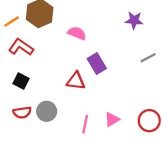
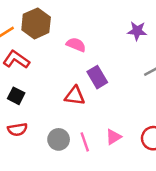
gray circle: (47, 111) -> (59, 139), moved
pink line: (85, 124) -> (85, 142), turned -30

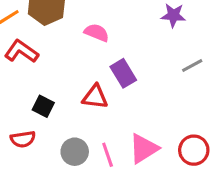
black square: (16, 96) -> (43, 106), moved
pink triangle: (113, 137) -> (144, 149), size x1.5

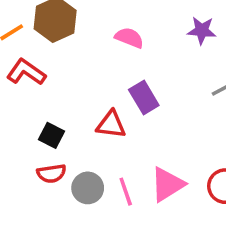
pink semicircle: (97, 33) -> (129, 38), moved
red semicircle: (23, 139) -> (51, 173), moved

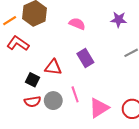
red triangle: (111, 125) -> (53, 67), moved
gray circle: (88, 188) -> (53, 101), moved
pink line: (126, 192) -> (75, 94), moved

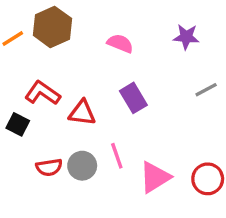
red L-shape: (18, 43) -> (43, 93), moved
black square: (32, 80) -> (18, 124), moved

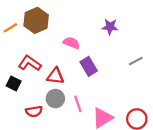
purple star: (186, 37) -> (110, 27), moved
pink semicircle: (120, 43) -> (71, 43), moved
gray circle: (82, 166) -> (55, 99), moved

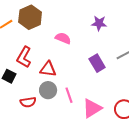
red L-shape: (30, 63) -> (24, 57), turned -95
purple rectangle: (89, 66) -> (97, 63), moved

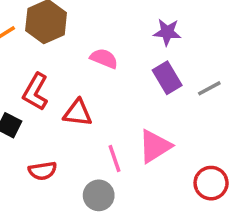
purple rectangle: (97, 63) -> (167, 78), moved
gray circle: (48, 90) -> (99, 195), moved
pink triangle: (92, 108) -> (155, 146), moved

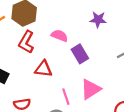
purple rectangle: (167, 78) -> (80, 54), moved
red L-shape: (36, 92) -> (26, 42), moved

